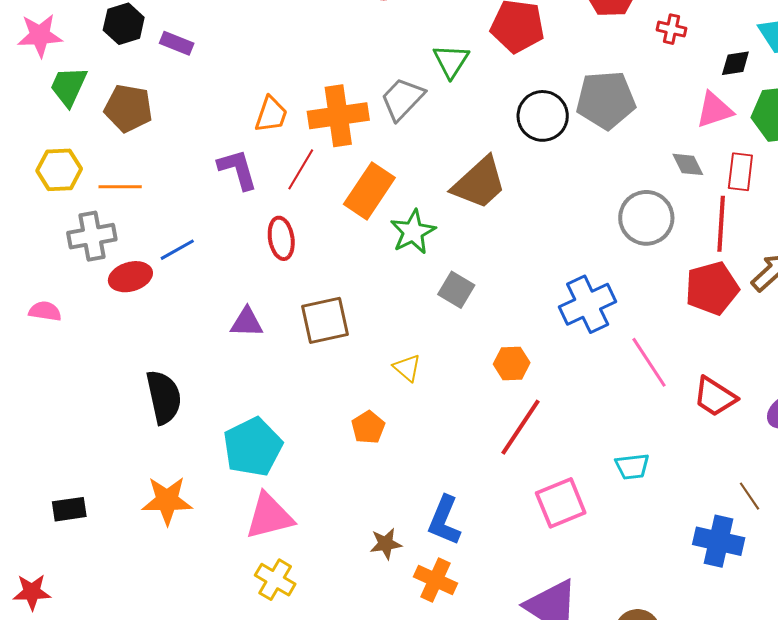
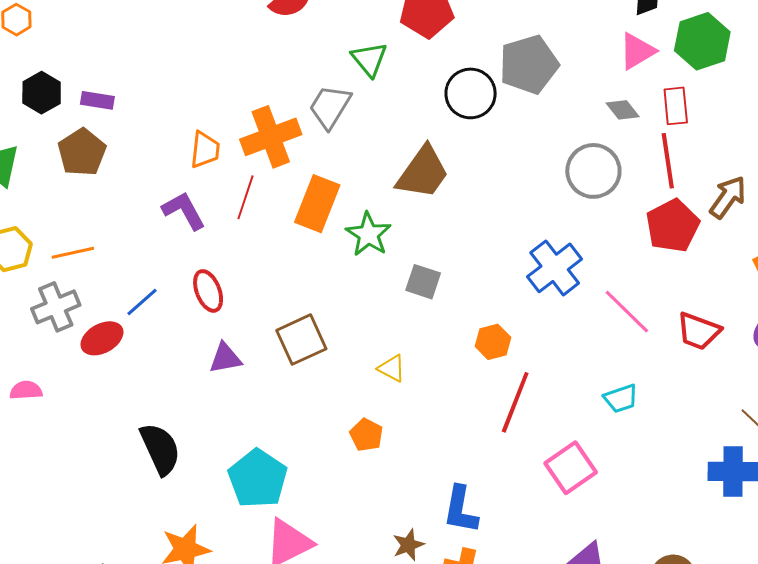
brown pentagon: (128, 108) -> (82, 152), moved, turned -30
red ellipse: (281, 238) -> (208, 291), moved
cyan trapezoid: (632, 466) -> (621, 398), moved

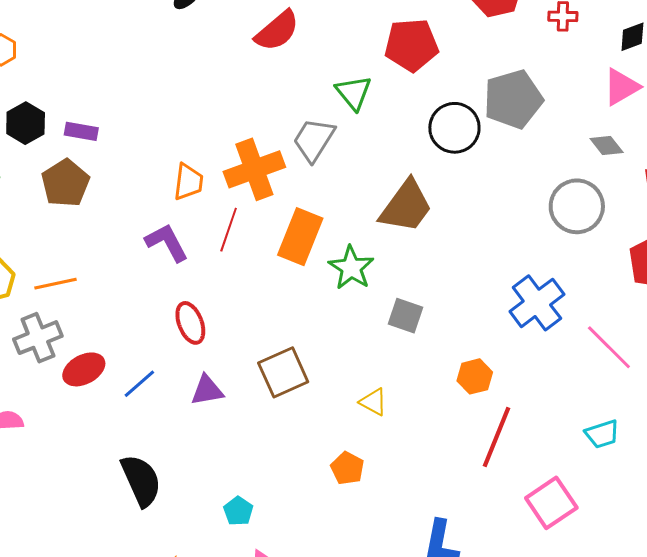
blue line: (142, 302) -> (139, 384), moved
cyan pentagon: (258, 479) -> (238, 511), size x0.5

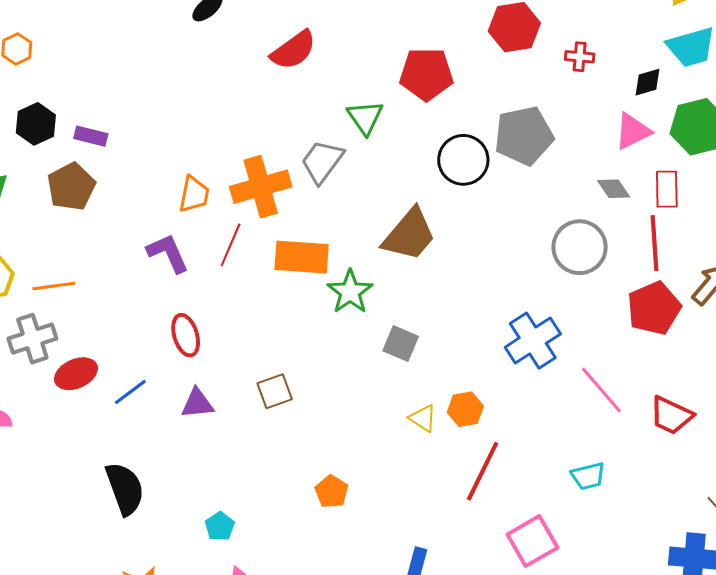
orange rectangle: (300, 237) -> (302, 257), turned 68
brown square: (283, 372) -> (275, 391), size x0.7
yellow triangle: (373, 402) -> (423, 418), moved

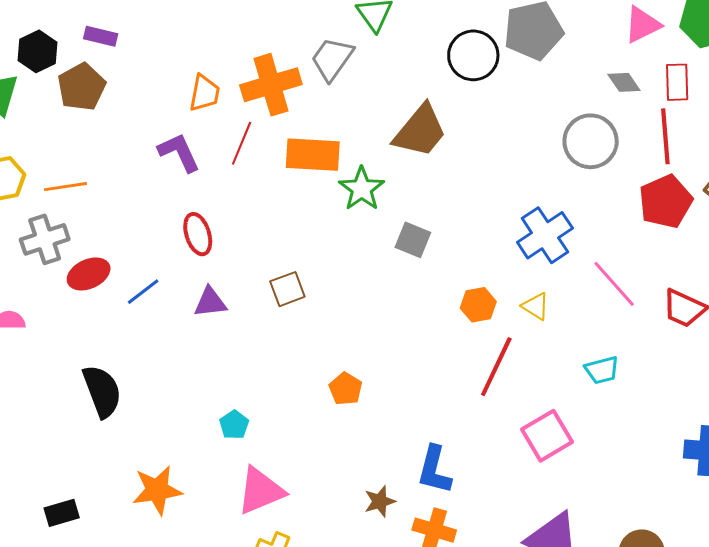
black hexagon: (36, 124) -> (38, 51), moved
yellow triangle: (423, 418) -> (536, 306), moved
black semicircle: (125, 489) -> (102, 391), moved

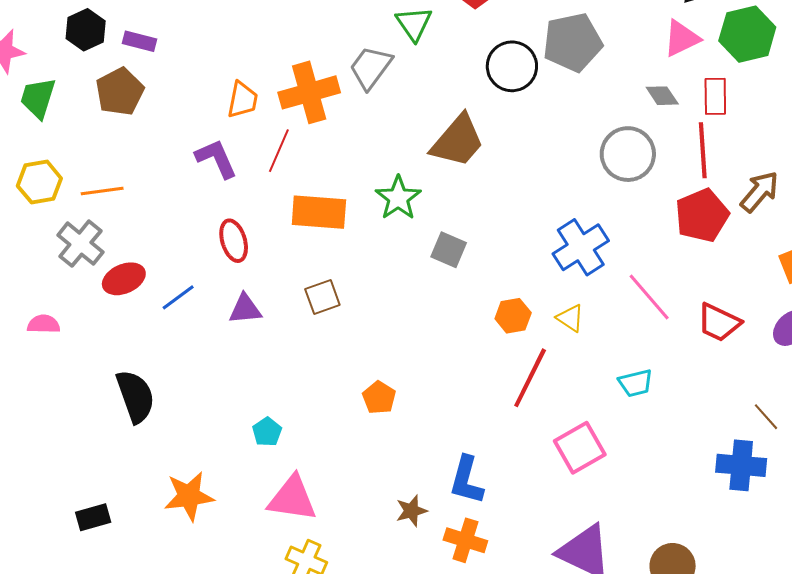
black hexagon: (38, 51) -> (86, 30), moved
orange rectangle: (313, 155) -> (319, 212), moved
gray cross: (45, 239) -> (80, 244), turned -33
pink triangle: (261, 491) -> (292, 498), turned 30

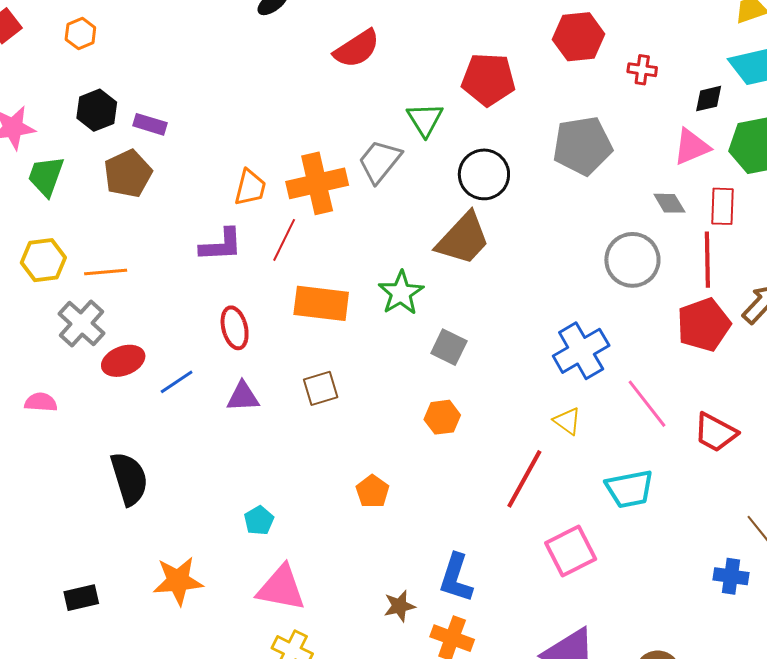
black circle: (512, 66) -> (484, 174), moved
purple L-shape: (216, 159) -> (221, 245), turned 108
orange hexagon: (513, 316) -> (442, 417), moved
cyan trapezoid: (636, 383) -> (629, 489), size x1.4
blue cross: (741, 465) -> (731, 576), size x0.7

